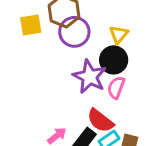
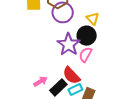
yellow triangle: (119, 34) -> (93, 19), turned -32

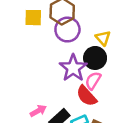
red semicircle: (71, 76) -> (86, 96), moved

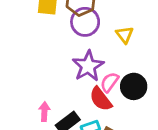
black circle: (95, 58) -> (134, 86), moved
pink arrow: (38, 111) -> (44, 112), turned -63

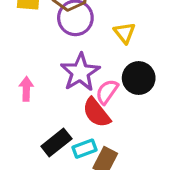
black circle: (134, 86) -> (139, 78), moved
pink arrow: (44, 112) -> (26, 89), moved

